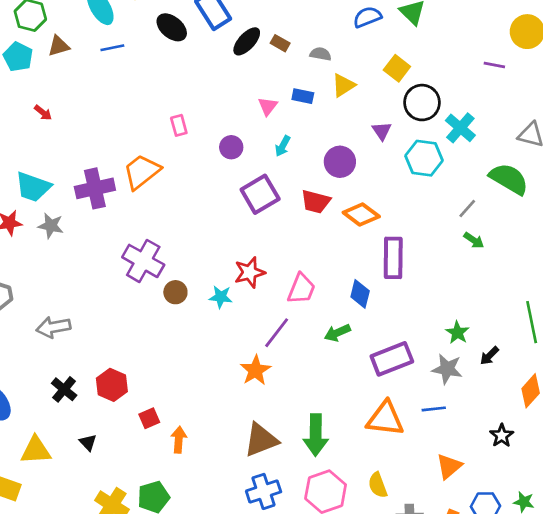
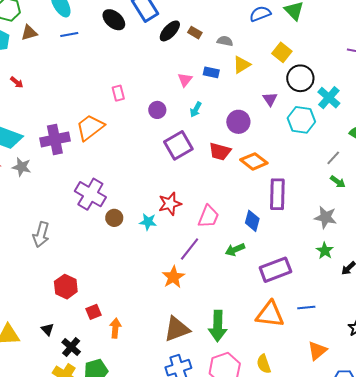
gray arrow: (53, 327) -> (41, 234), moved, turned -65
gray star: (447, 369) -> (326, 217), moved
black cross: (64, 389) -> (71, 347), moved

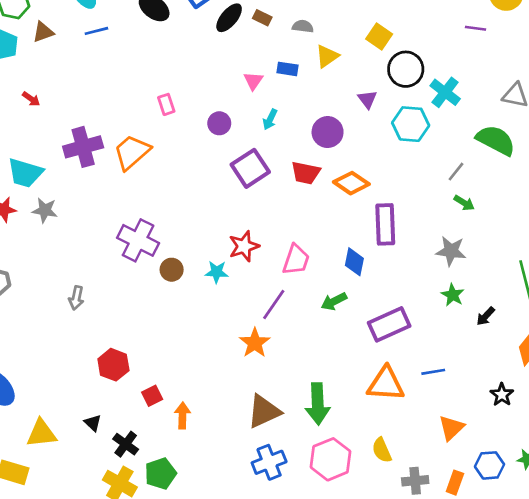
purple cross: (55, 139) -> (83, 147), moved
gray arrow: (41, 234) -> (76, 298), size x0.7

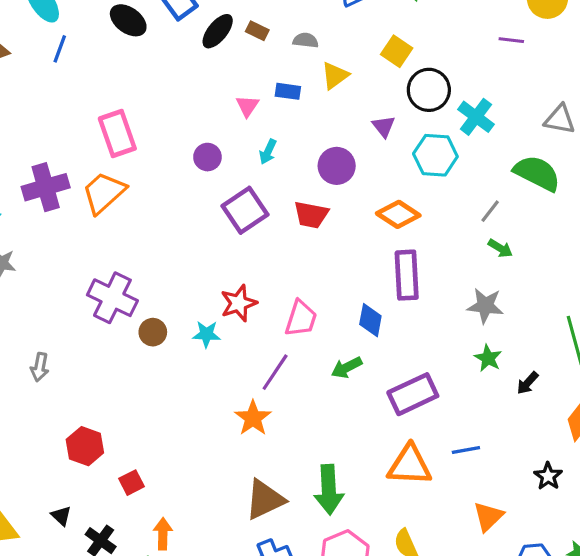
blue line: (96, 31) -> (60, 49), turned -55
pink rectangle: (166, 104) -> (117, 134), moved, size x1.8
orange diamond: (351, 183) -> (398, 214), moved
orange arrow: (182, 415) -> (163, 534), moved

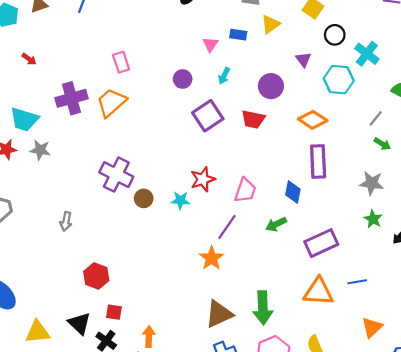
black circle: (429, 90) -> (335, 35), size x0.7
pink rectangle: (117, 134) -> (121, 62), size x0.7
red square: (131, 483) -> (114, 312), moved, turned 35
black triangle: (61, 516) -> (79, 323), size x1.6

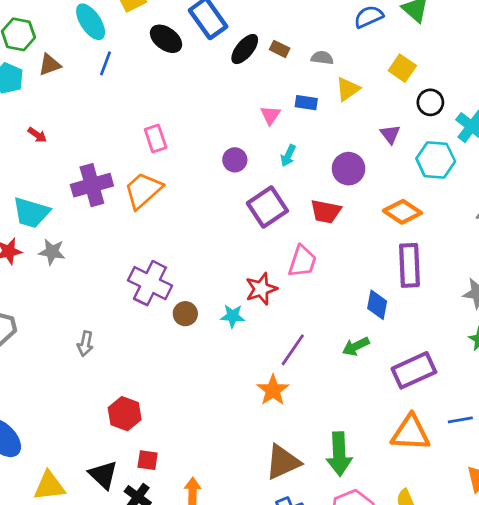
pink trapezoid: (245, 190) -> (302, 261), moved

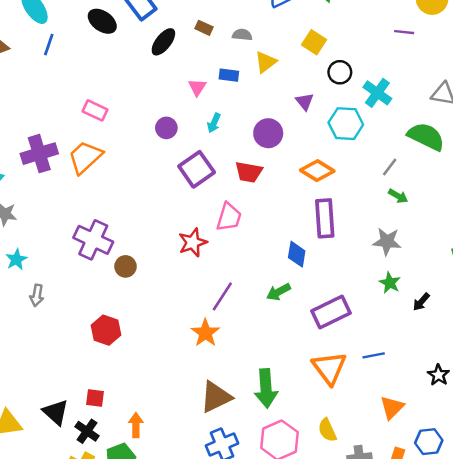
black ellipse: (245, 49) -> (163, 42), moved
pink rectangle: (156, 138) -> (95, 110), turned -45
cyan star: (233, 316) -> (16, 259), moved, turned -30
red hexagon: (125, 414) -> (106, 330), moved
orange triangle: (411, 433) -> (329, 368), turned 51

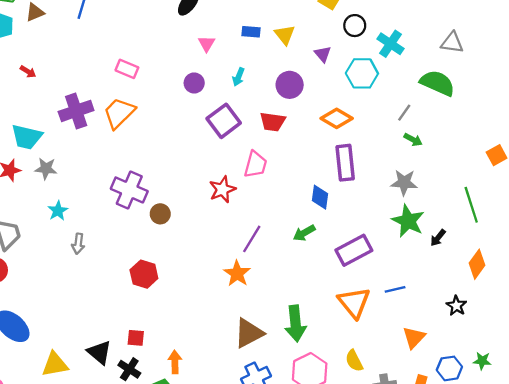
yellow triangle: (266, 62) -> (285, 35), moved, turned -30
pink triangle: (197, 87) -> (207, 44), moved
green star: (390, 283) -> (408, 221), size x1.6

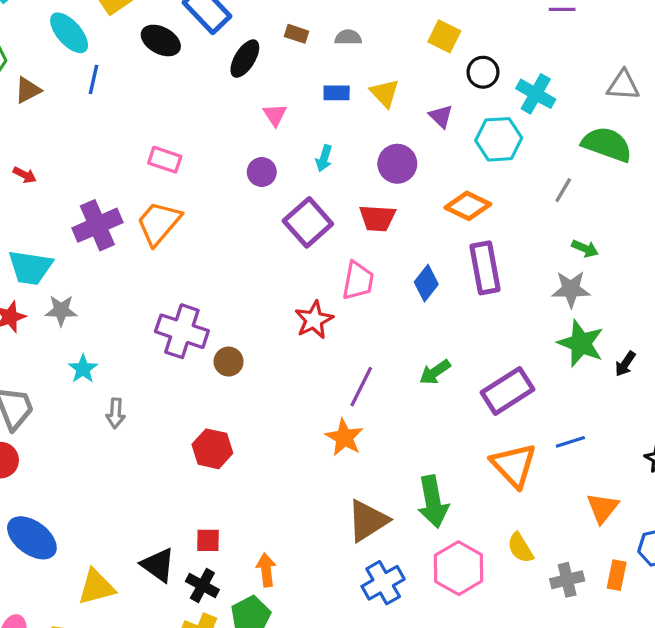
green arrow: (413, 140) -> (585, 248), moved
blue diamond: (320, 197) -> (426, 283), moved, turned 35

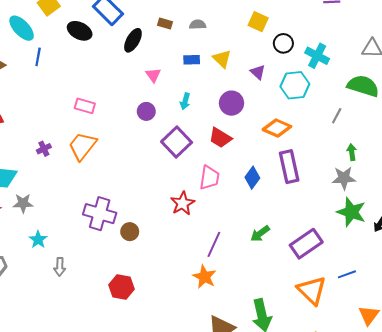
red trapezoid: (377, 218) -> (220, 138), turned 30
purple cross: (97, 225) -> (44, 149), size x0.5
green arrow: (585, 248) -> (352, 152), turned -119

